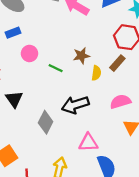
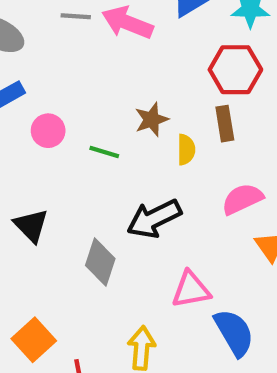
brown rectangle: (117, 63) -> (225, 124), turned -42

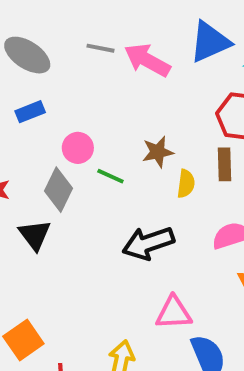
pink circle: (48, 131) -> (78, 148), moved
gray diamond: (100, 262) -> (58, 190), moved

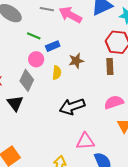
blue rectangle: (30, 112) -> (53, 46), moved
green line: (110, 176) -> (34, 36), moved
yellow semicircle: (186, 184) -> (57, 73), moved

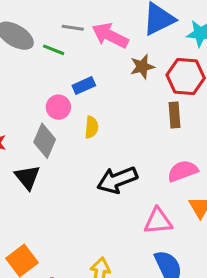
green line: (34, 36) -> (54, 50), moved
brown star: (76, 61) -> (142, 67), moved
pink triangle: (85, 141) -> (158, 221), moved

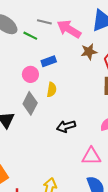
gray diamond: (45, 141) -> (30, 103), moved
black arrow: (117, 180) -> (66, 126), size x0.7

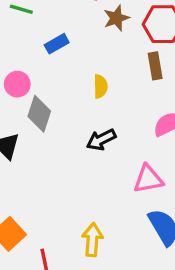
pink circle: (30, 74) -> (17, 84), moved
yellow semicircle: (52, 90) -> (101, 86), moved

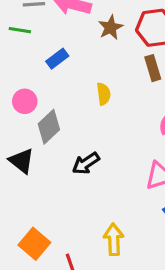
gray diamond: (39, 114) -> (49, 127), turned 36
black arrow: (101, 140) -> (86, 163), moved

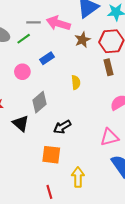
green line: (20, 30) -> (24, 39), turned -48
pink circle: (25, 101) -> (22, 72), moved
orange square: (34, 244) -> (51, 155), moved, turned -36

